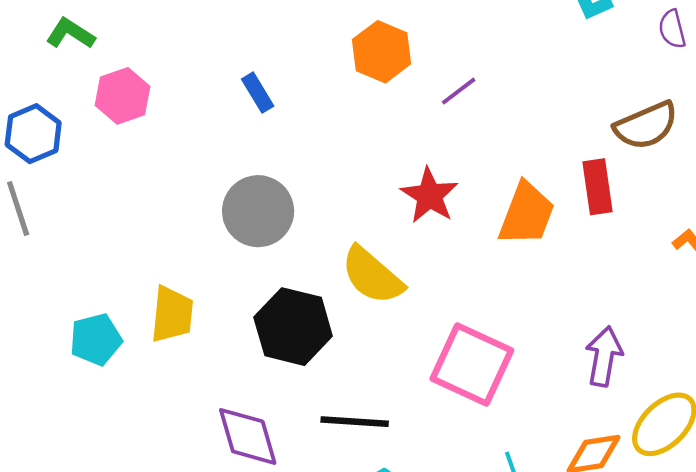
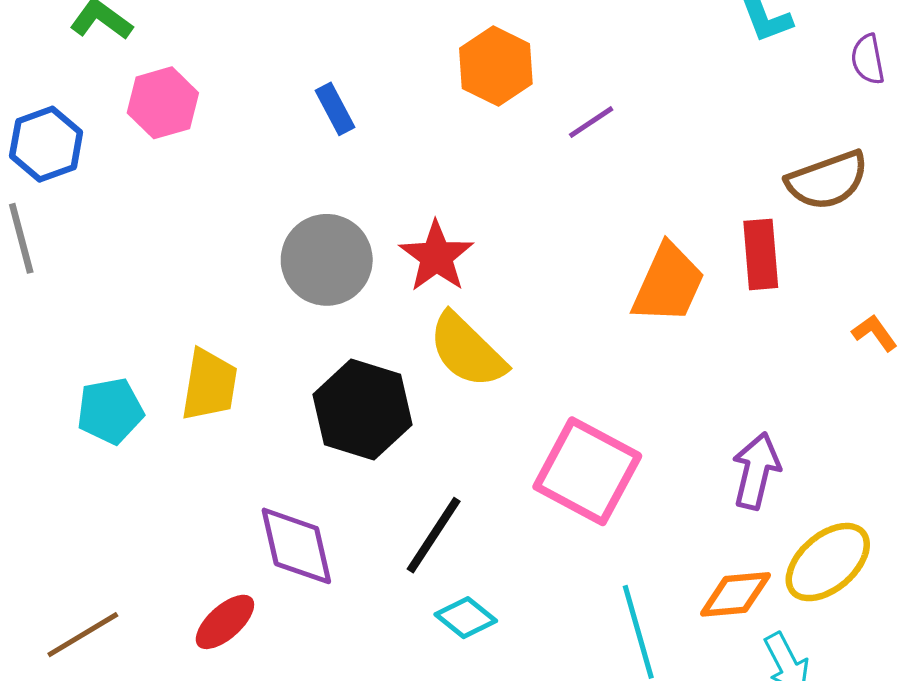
red star: (429, 196) -> (436, 256), moved
black line: (355, 422) -> (434, 535), turned -64

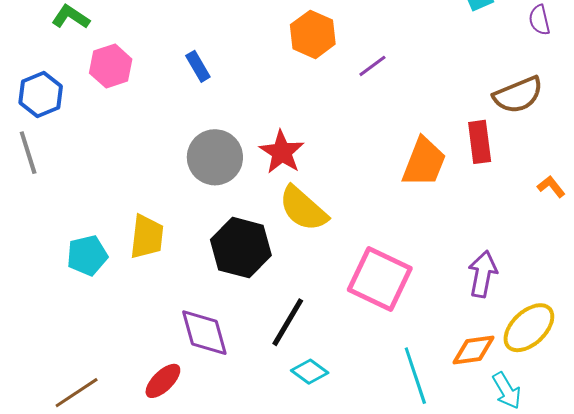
blue rectangle: (335, 109) -> (198, 66), moved

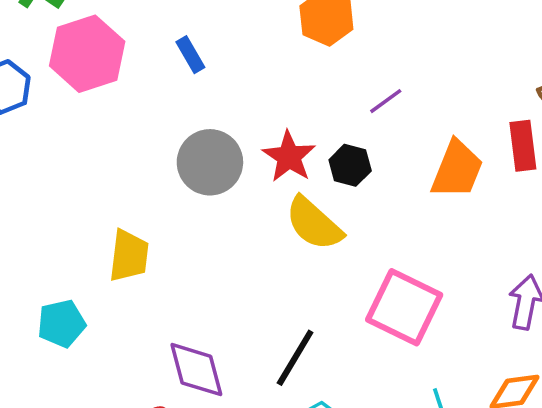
pink hexagon: (111, 66) -> (87, 54), size x1.5
purple line: (372, 66) -> (386, 101), moved
black hexagon: (241, 248) -> (350, 165), moved, size x0.6
cyan pentagon: (87, 255) -> (61, 323), moved

